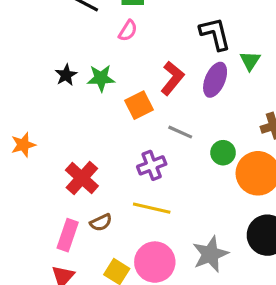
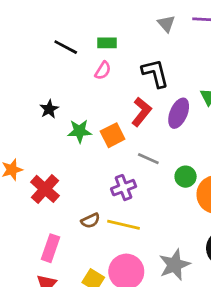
black L-shape: (215, 34) -> (155, 73), moved
green star: (101, 78) -> (79, 131), moved
red cross: (82, 178) -> (45, 189), moved
brown semicircle: (101, 222) -> (90, 221), moved

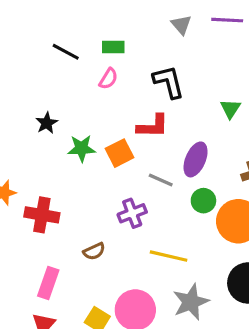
red L-shape: (141, 112) -> (153, 126), turned 52
purple ellipse: (179, 113) -> (196, 159), moved
red cross: (45, 189) -> (42, 215), turned -32
yellow line: (124, 225) -> (169, 256), moved

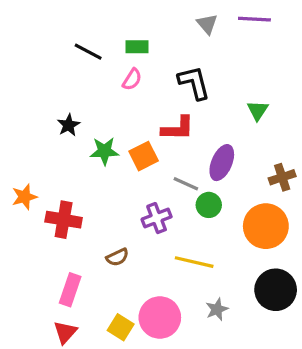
green circle: (203, 201) -> (209, 205), moved
gray star: (191, 302) -> (217, 309), size x0.6

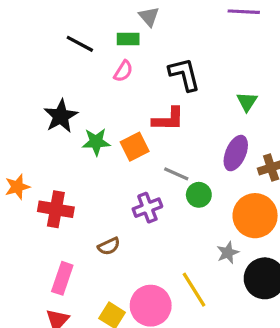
gray triangle: (207, 24) -> (149, 17), moved
black star: (68, 125) -> (61, 116), size x1.5
purple ellipse: (222, 163) -> (236, 153), moved
yellow line: (194, 262) -> (194, 290), moved, turned 45
gray star: (217, 309) -> (228, 253), moved

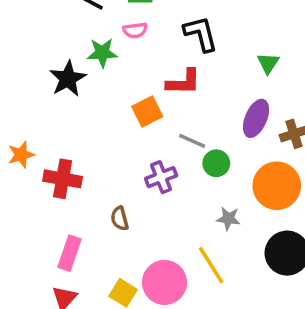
pink semicircle: (123, 71) -> (135, 30), turned 50
green star: (96, 142) -> (102, 53), moved
brown semicircle: (109, 246) -> (120, 219), turned 100
gray star: (228, 253) -> (228, 219), moved, turned 30

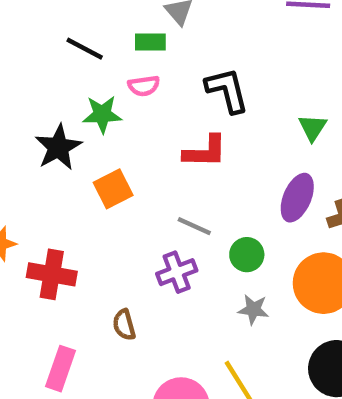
orange square: (147, 111) -> (113, 189), moved
gray line: (192, 141) -> (194, 226), moved
gray star: (228, 219) -> (253, 309), moved

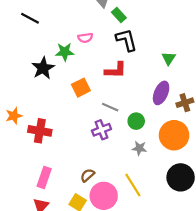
green rectangle: (150, 42) -> (119, 15), moved, turned 48
black line: (85, 49) -> (30, 18), moved
orange square: (113, 189) -> (81, 88), moved
brown semicircle: (124, 325) -> (87, 175), moved, turned 64

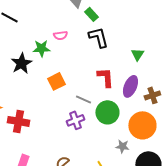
red L-shape: (116, 70) -> (105, 77), moved, turned -95
green circle: (136, 121) -> (107, 112), size x1.5
gray star: (139, 148) -> (122, 146), moved

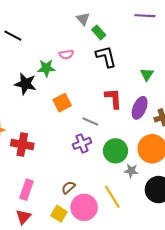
black star: (21, 63) -> (25, 84), turned -30
green circle: (107, 112) -> (116, 151), moved

